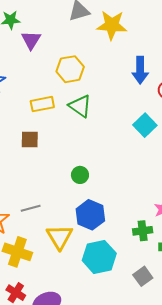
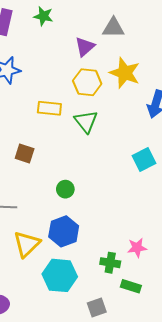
yellow star: (112, 25) -> (125, 73), moved
purple triangle: (31, 40) -> (85, 47), moved
brown square: (30, 139) -> (25, 153), moved

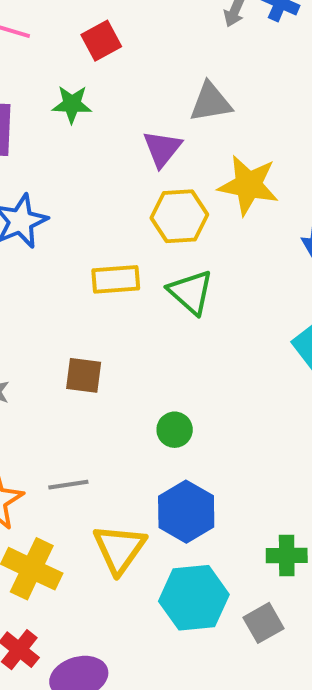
gray square: (97, 307) -> (263, 623), moved

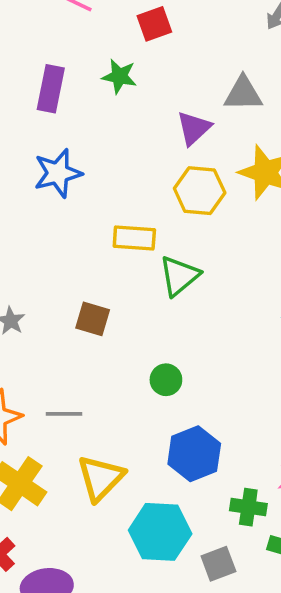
green triangle: (191, 292) -> (179, 276), moved, turned 30
blue hexagon: (186, 512) -> (194, 454), moved

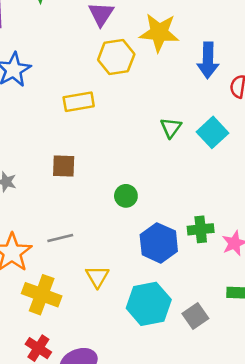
green triangle: (179, 276) -> (171, 128), moved, size x0.7
yellow triangle: (101, 478) -> (97, 277), size x0.7
green cross: (248, 507) -> (201, 229), moved

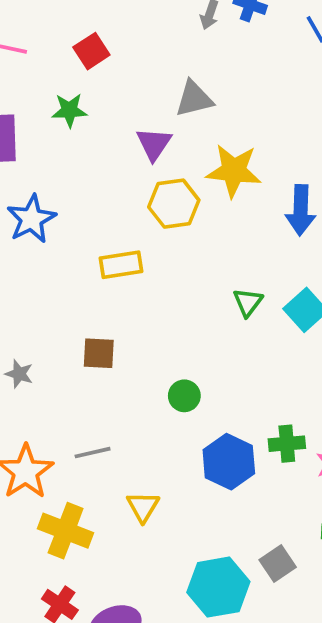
cyan hexagon: (149, 304) -> (218, 587), moved

